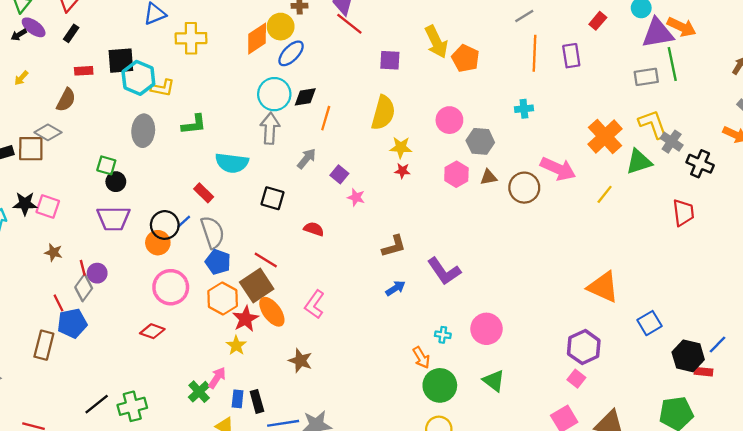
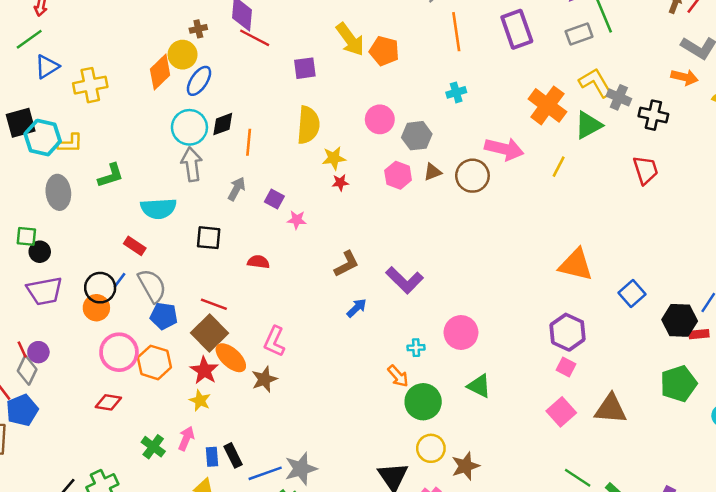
purple rectangle: (571, 56) -> (517, 29), moved, size x1.4
orange hexagon: (223, 298) -> (154, 362), moved
brown star: (300, 361) -> (264, 379), moved, turned -30
green cross: (199, 392) -> (153, 447), moved

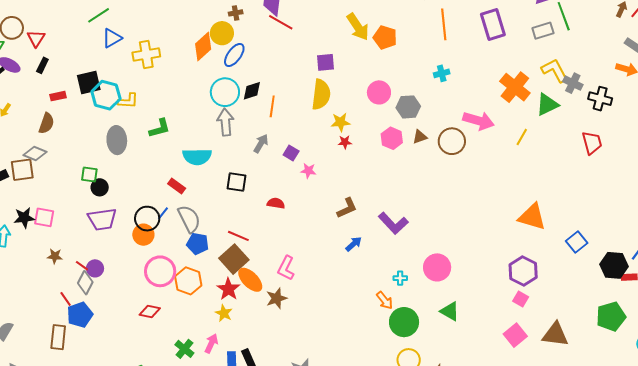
purple square: (305, 68) -> (325, 62), moved
red line: (22, 349) -> (82, 266), turned -32

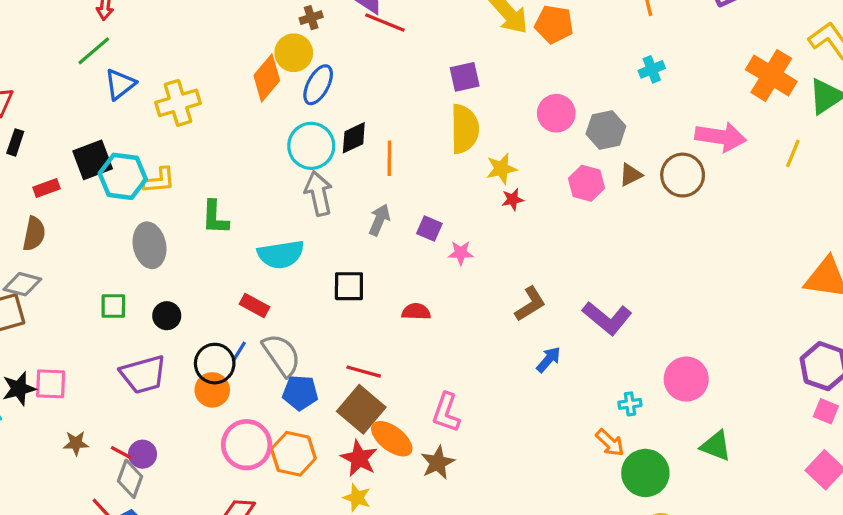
green L-shape: (160, 128) -> (215, 217), turned 115
black circle: (100, 187) -> (167, 316), moved

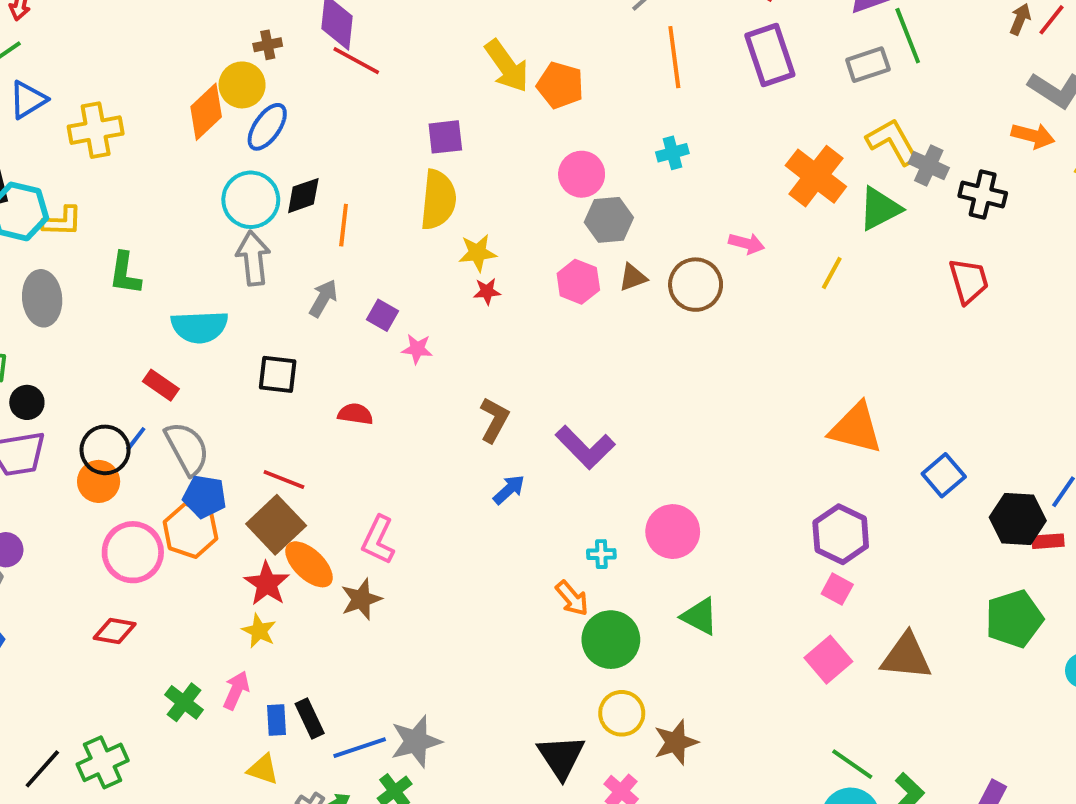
pink circle: (556, 113) -> (582, 174), moved
pink arrow: (721, 137) -> (747, 243), size x0.6
brown L-shape: (530, 304) -> (494, 420), turned -36
black circle: (167, 316) -> (27, 402), moved
orange hexagon: (293, 454) -> (190, 530), moved

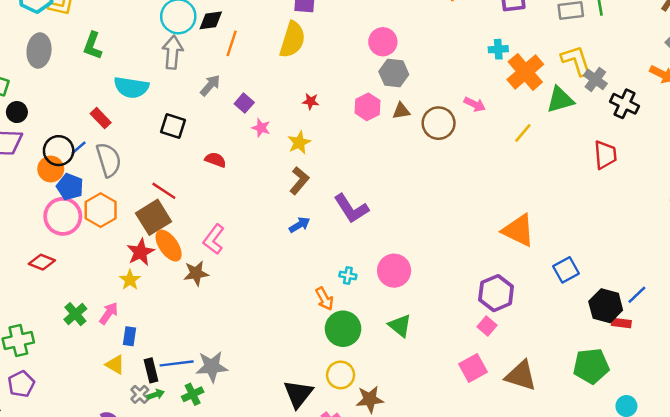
cyan cross: (672, 153) -> (498, 49), moved
yellow star: (478, 253) -> (299, 143), moved, turned -30
blue pentagon: (205, 496) -> (70, 187), moved
black rectangle: (310, 719) -> (151, 370), moved

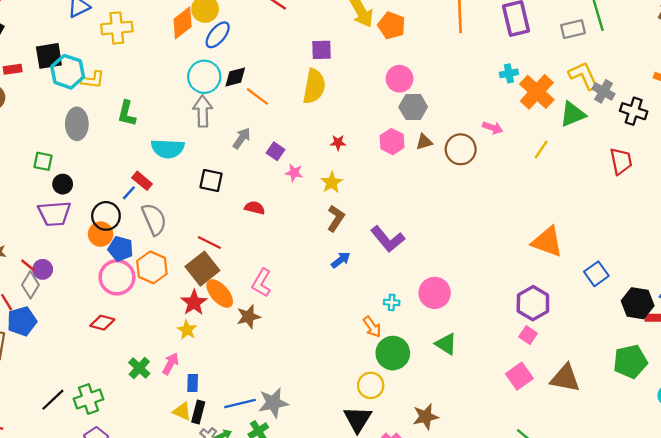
orange line: (232, 43) -> (257, 96), turned -65
blue line: (79, 148) -> (129, 193), moved
black rectangle: (151, 370) -> (198, 412), moved, turned 35
yellow circle: (341, 375) -> (371, 385), moved

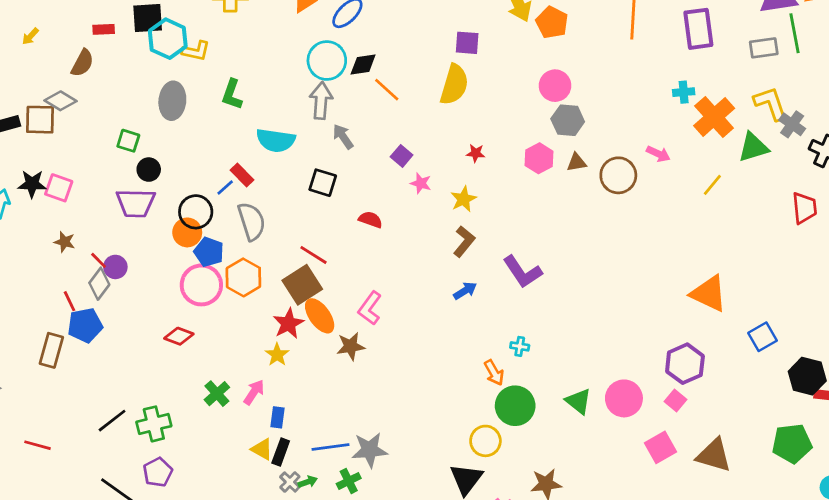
gray arrow: (242, 138) -> (343, 137), moved, turned -75
pink circle: (435, 293) -> (624, 398), moved

